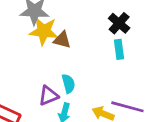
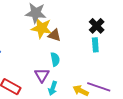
cyan semicircle: (68, 84) -> (55, 59), moved
purple triangle: (48, 96) -> (42, 75), turned -42

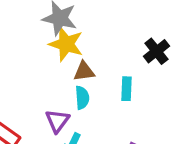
brown triangle: (54, 35) -> (84, 71), moved, turned -32
cyan rectangle: (95, 45) -> (127, 89), moved

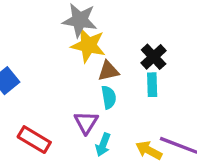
black cross: (156, 51) -> (154, 57), moved

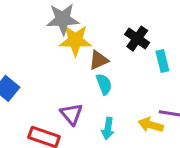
cyan rectangle: (152, 85) -> (162, 61), moved
purple triangle: (86, 122) -> (71, 114), moved

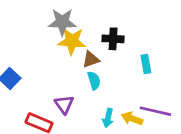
black cross: (137, 39) -> (113, 39), moved, turned -36
cyan arrow: (108, 129) -> (108, 118), moved

